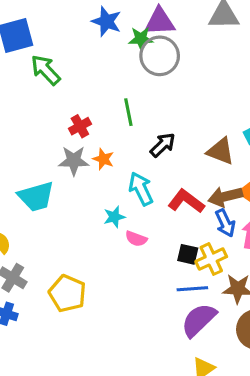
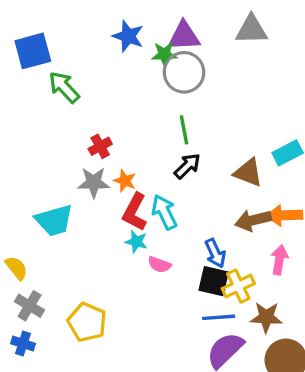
green line: (128, 112) -> (184, 130), moved
red L-shape: (186, 201) -> (135, 212), moved, turned -99
cyan star: (114, 217) -> (136, 242), turned 30
blue arrow: (225, 223) -> (215, 253), moved
black square: (188, 254) -> (214, 281), size x1.4

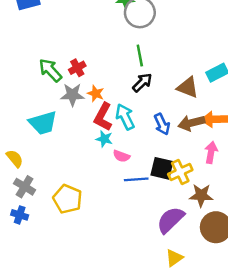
green arrow: (64, 87) -> (50, 70), moved
blue arrow: (215, 253) -> (162, 124), moved
blue line: (219, 317) -> (136, 179), moved

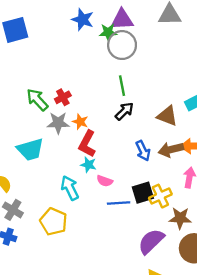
cyan arrow: (125, 117) -> (70, 188), moved
black square: (162, 168) -> (143, 193), turned -30

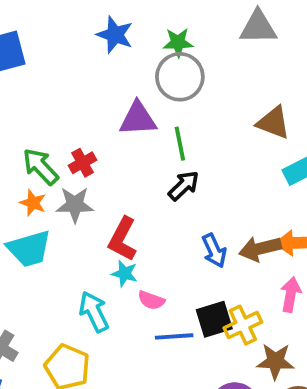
purple triangle: (122, 19) -> (138, 119), moved
green star: (108, 32) -> (178, 42), moved
brown triangle: (167, 116) -> (273, 123), moved
orange star: (80, 122) -> (33, 203), moved

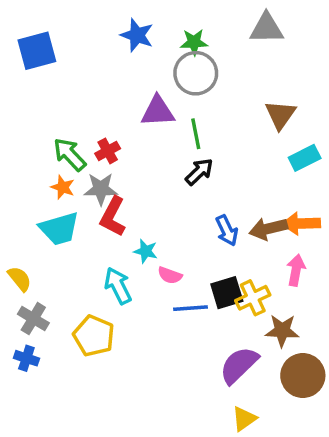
brown triangle: (273, 123) -> (280, 115), turned 44
red L-shape: (123, 239) -> (113, 217), moved

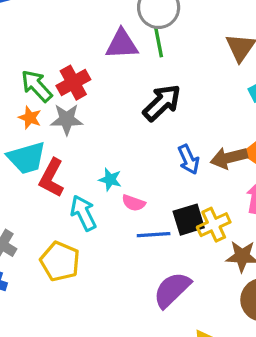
green line: (196, 134) -> (159, 42), moved
red cross: (108, 151) -> (73, 83), size x1.4
black arrow: (199, 172) -> (162, 103), size x1.4
red L-shape: (113, 217) -> (52, 178), moved
purple semicircle: (239, 365) -> (172, 290), moved

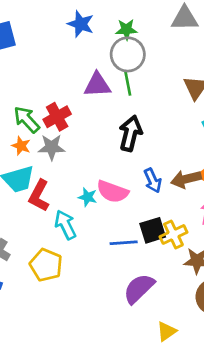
black arrow: (162, 103) -> (131, 133), turned -32
pink semicircle: (133, 203) -> (113, 192), moved, size x1.6

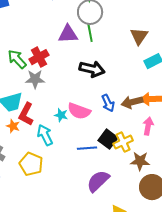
black arrow: (131, 133) -> (92, 69), turned 90
orange star: (21, 146) -> (13, 126), moved
black square: (153, 230) -> (108, 139), turned -36

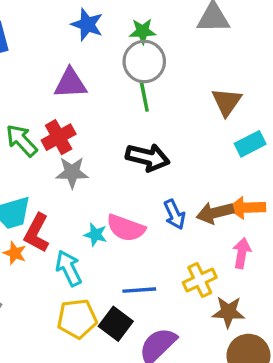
purple triangle: (68, 34) -> (70, 83), moved
gray star: (35, 79) -> (72, 172), moved
black square: (108, 139) -> (116, 324), moved
yellow pentagon: (31, 164) -> (77, 319), moved, turned -30

